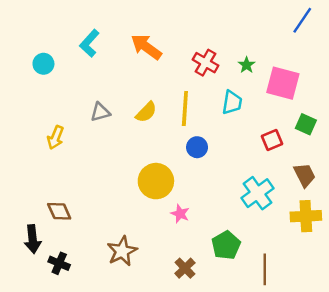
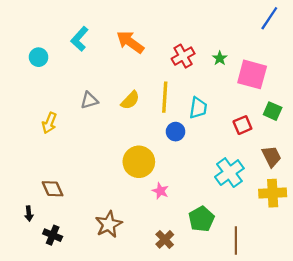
red cross: (205, 63) -> (183, 56), turned 30
cyan trapezoid: (232, 102) -> (198, 108), moved
black arrow: (33, 239) -> (29, 214), size x0.6

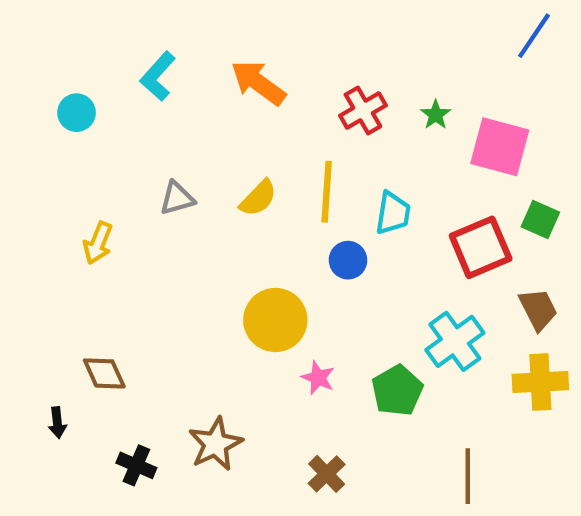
red square: (242, 125) -> (481, 247), size x1.6
green pentagon: (201, 219) -> (397, 391), moved
black cross: (53, 235) -> (136, 465), moved

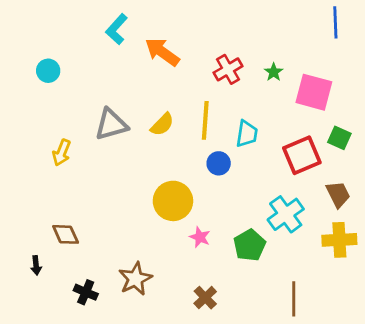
blue line: (534, 36) -> (335, 22), turned -36
cyan L-shape: (158, 76) -> (117, 29), moved
gray triangle: (177, 198) -> (111, 124), size x1.5

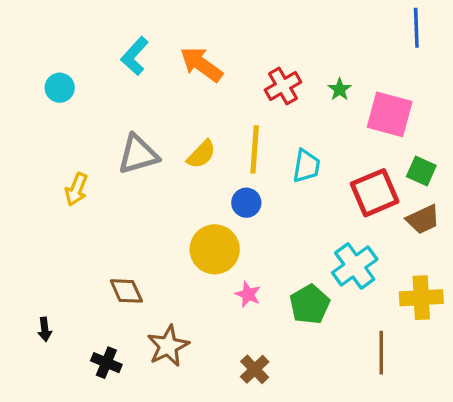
cyan L-shape: (117, 29) -> (135, 56), moved
blue circle: (219, 163) -> (246, 203), moved
brown trapezoid: (338, 194) -> (423, 219), moved, turned 92
brown diamond: (66, 234) -> (126, 291), moved
brown line: (294, 299) -> (381, 353), moved

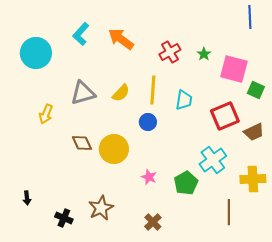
cyan circle: (60, 88) -> (36, 53), size x1.8
green square: (421, 171) -> (256, 90), moved
yellow circle: (215, 249) -> (114, 149), moved
brown diamond: (126, 291) -> (82, 143), moved

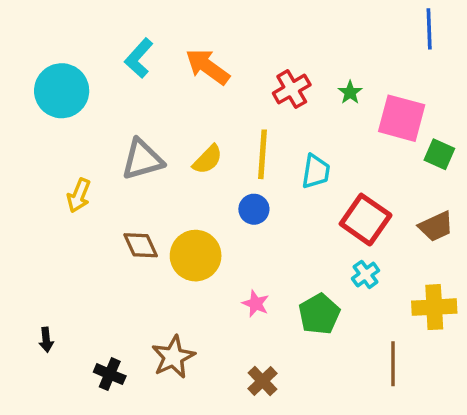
red square: (225, 116) -> (366, 220), moved, turned -32
cyan cross: (213, 160) -> (366, 274), size x0.6

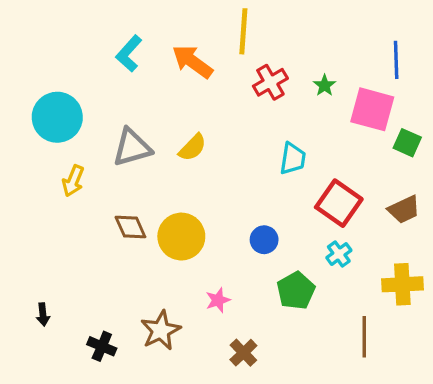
blue line: (429, 29) -> (396, 60), moved
cyan circle: (62, 91) -> (57, 117), moved
yellow line: (263, 154) -> (243, 31), moved
blue circle: (254, 209) -> (264, 240), moved
pink star: (256, 304) -> (218, 300), moved, turned 30

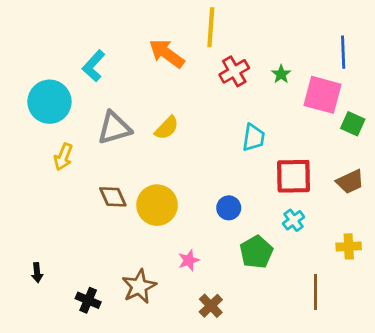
cyan L-shape: (129, 54) -> (94, 66), moved
red square: (339, 203) -> (294, 176), turned -36
yellow cross: (402, 284) -> (349, 246), size x0.7

